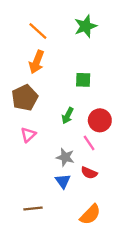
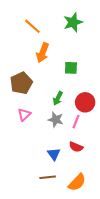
orange arrow: (37, 62) -> (43, 53), moved
pink line: (89, 143) -> (76, 122), turned 56
gray star: (65, 157) -> (56, 120), moved
brown line: (33, 209) -> (48, 177), moved

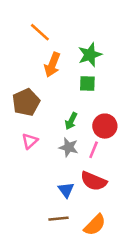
green star: (73, 22) -> (90, 55), moved
red semicircle: (76, 147) -> (94, 181), size x1.5

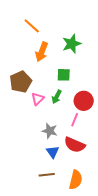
green square: (87, 83) -> (64, 75), moved
pink triangle: (30, 141) -> (38, 99), moved
gray star: (69, 147) -> (50, 131), moved
orange semicircle: (95, 225) -> (76, 180), turned -30

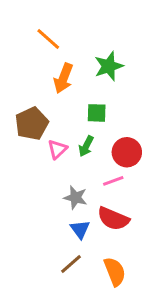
pink line: (75, 120) -> (113, 181), turned 48
brown line: (47, 175) -> (71, 264), turned -35
orange semicircle: (76, 180) -> (115, 272), turned -36

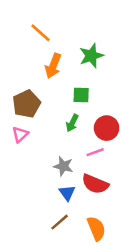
pink triangle: (57, 149) -> (20, 134), moved

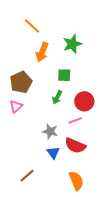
brown line: (60, 222) -> (27, 176), moved

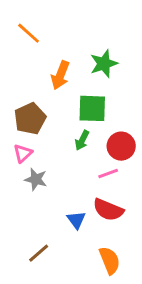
orange line: (32, 26) -> (29, 33), moved
green square: (64, 75) -> (92, 108), size x1.5
gray star: (50, 131) -> (36, 179), moved

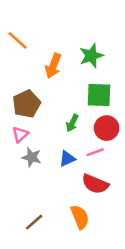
orange line: (29, 33) -> (18, 40), moved
green square: (92, 108) -> (99, 95), moved
blue triangle: (76, 220) -> (67, 159), moved, turned 42
orange semicircle: (110, 260) -> (80, 217), moved

